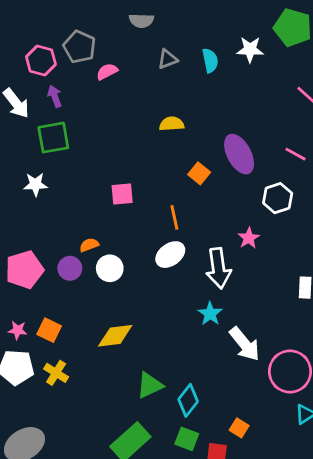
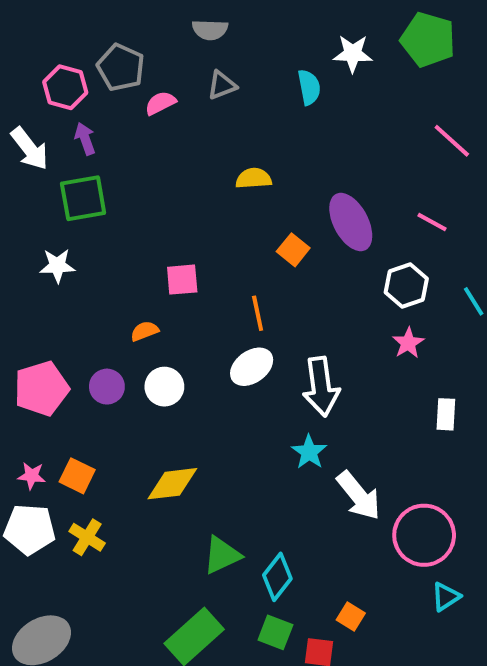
white star: (250, 50) -> (353, 54), moved
gray triangle: (168, 59) -> (222, 85), moved
pink star: (249, 238) -> (408, 343), moved
orange semicircle: (89, 245) -> (145, 331), moved

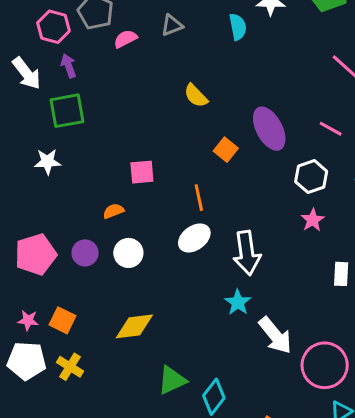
yellow semicircle: (254, 178) -> (196, 96), turned -130

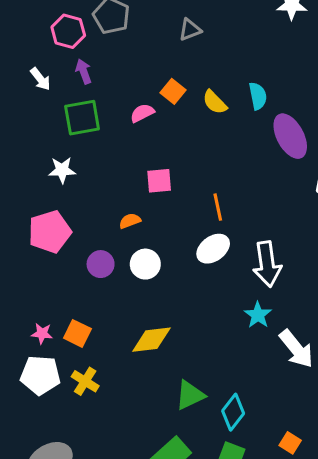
cyan semicircle: (238, 27) -> (258, 96), moved
pink semicircle: (125, 39) -> (142, 113), moved
white arrow: (27, 73) -> (40, 79), size x0.7
orange square: (226, 150) -> (173, 91), moved
pink pentagon: (36, 254) -> (50, 232), moved

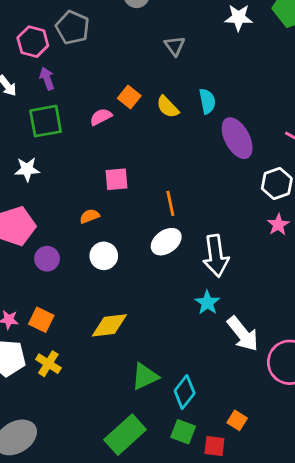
gray triangle: (190, 30) -> (175, 46), moved, turned -45
purple circle: (101, 264) -> (47, 259), moved

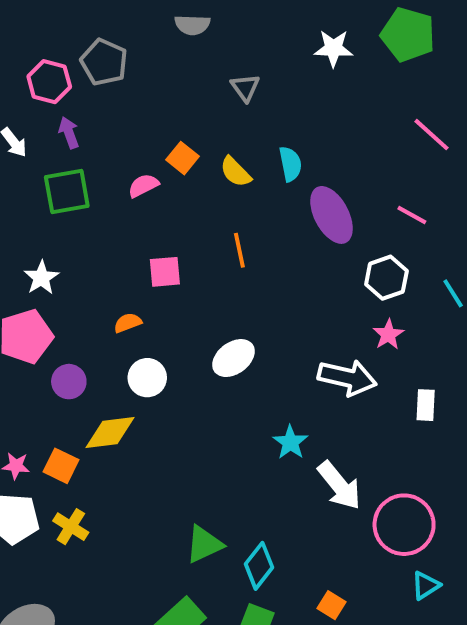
white star: (27, 169) -> (41, 278), moved, turned -30
orange line: (170, 203) -> (239, 250), moved
white arrow: (216, 256) -> (347, 378), moved, turned -69
yellow diamond: (109, 325) -> (110, 433), moved

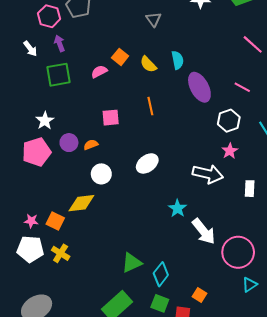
purple circle: (69, 382) -> (69, 143), moved

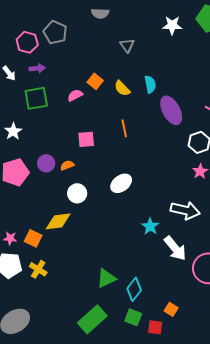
purple arrow: (60, 43) -> (37, 68), turned 105
white star: (45, 121) -> (13, 131), moved
white arrow: (208, 174) -> (185, 210), moved

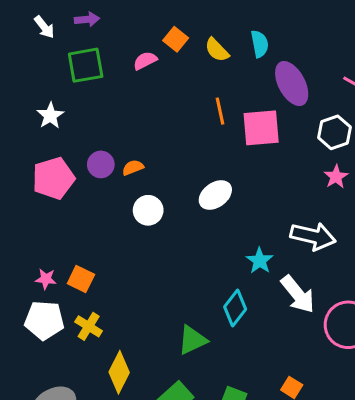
pink square: (86, 139) -> (261, 128), moved, size x1.5
yellow diamond: (58, 221) -> (119, 372), moved, turned -56
cyan diamond: (134, 289) -> (235, 308), moved

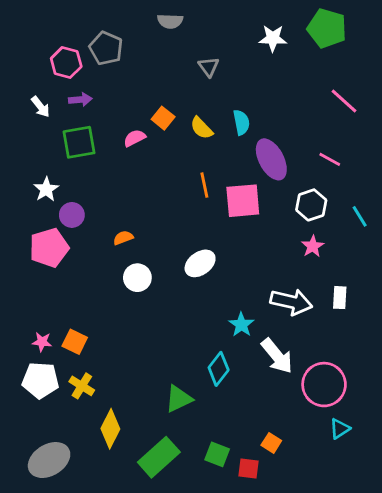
purple circle: (101, 164) -> (72, 215), moved

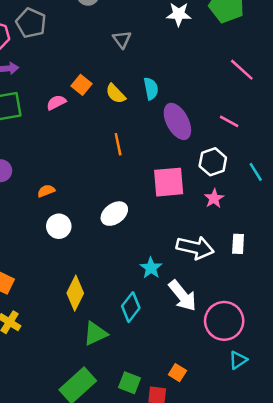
pink square: (243, 201) -> (169, 182), moved
yellow diamond: (110, 429) -> (75, 293), moved

